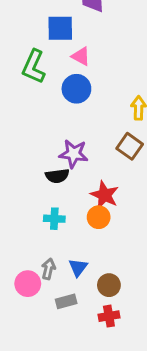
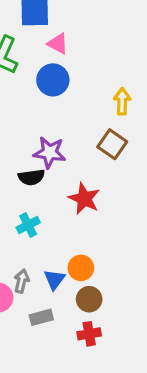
orange circle: (99, 217) -> (81, 268), moved
cyan cross: (54, 219) -> (28, 225), turned -30

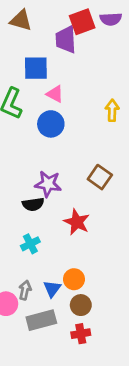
yellow arrow: (122, 101) -> (112, 110), moved
gray rectangle: (41, 317) -> (41, 320), size x1.5

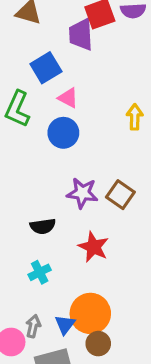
blue square: (36, 68) -> (46, 68), turned -30
purple star: (48, 184) -> (82, 193), moved
orange circle: (74, 279) -> (90, 313), size x1.6

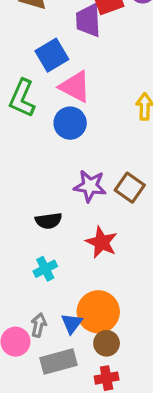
pink triangle: (68, 98) -> (75, 87), size x1.5

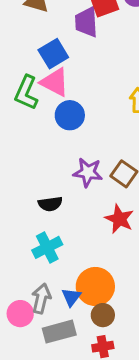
pink triangle: (75, 87) -> (55, 82), moved
red star: (102, 242) -> (119, 219), moved
cyan cross: (45, 269) -> (47, 247), size x1.4
gray arrow: (39, 325) -> (41, 299), size x1.4

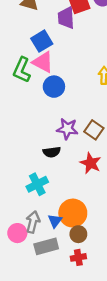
black semicircle: (50, 204) -> (52, 152), moved

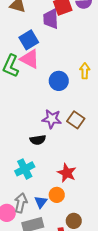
blue circle: (54, 87) -> (59, 81), moved
red star: (91, 163) -> (67, 173), moved
orange circle: (73, 213) -> (57, 195), size x0.6
brown circle: (78, 234) -> (74, 221), moved

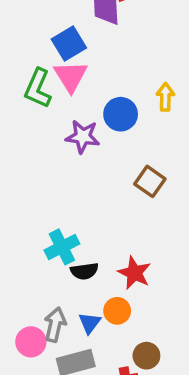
pink triangle: (30, 59) -> (71, 76), turned 30
purple star: (52, 119) -> (83, 137), moved
black semicircle: (38, 140) -> (84, 271), moved
cyan cross: (25, 169) -> (62, 247), moved

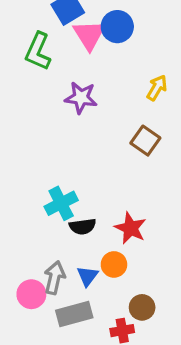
pink triangle: (71, 76) -> (89, 35), moved
yellow arrow: (165, 97) -> (157, 88), moved, turned 30
blue circle: (121, 114) -> (117, 27), moved

